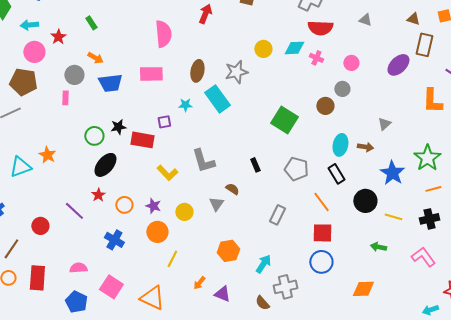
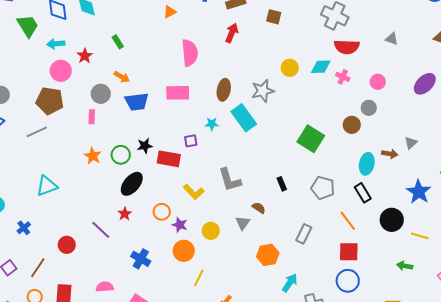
brown arrow: (365, 147) -> (390, 154), moved
orange star: (47, 155) -> (93, 156), moved
orange circle: (124, 205) -> (162, 212), moved
orange hexagon: (228, 251) -> (268, 255), moved

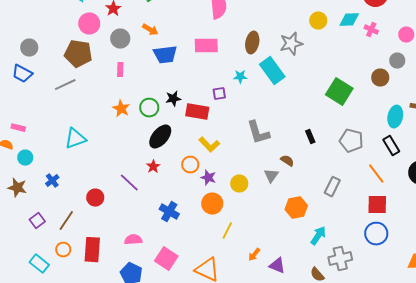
gray circle: (101, 94) -> (120, 39), moved
yellow L-shape: (194, 192) -> (209, 145), moved

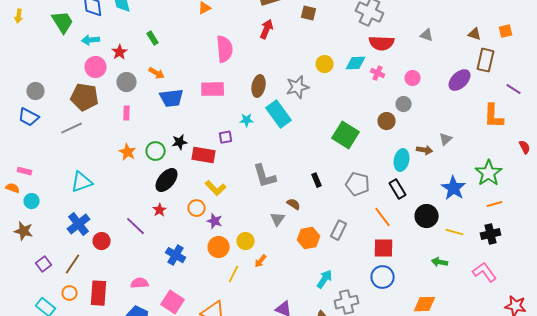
blue cross: (52, 181) -> (79, 224), moved, size x1.6
yellow circle: (239, 184) -> (246, 241), moved
orange hexagon: (296, 208) -> (309, 238), moved
orange arrow: (254, 255) -> (261, 261), moved

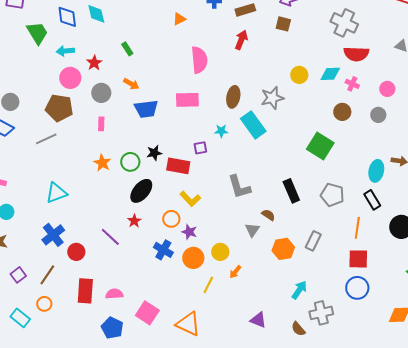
brown circle: (387, 121) -> (342, 112), moved
black rectangle: (317, 180) -> (291, 191), size x1.6
orange line: (383, 217) -> (357, 228), turned 45
blue cross: (176, 255) -> (163, 250), moved
red rectangle: (99, 293) -> (85, 291), moved

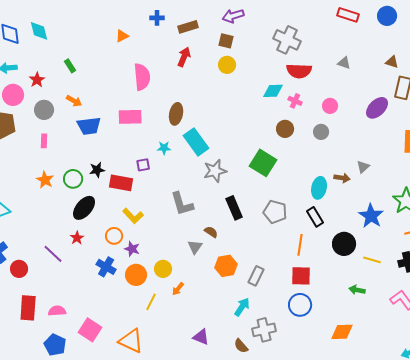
yellow circle: (299, 75) -> (227, 65), moved
gray star: (272, 98) -> (215, 171), moved
gray rectangle: (313, 241) -> (256, 276), moved

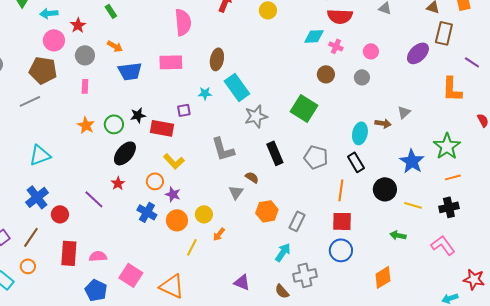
orange diamond: (342, 332) -> (383, 277), turned -30

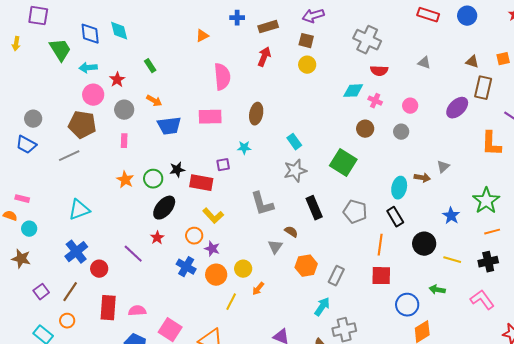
red semicircle: (340, 16) -> (379, 71), size x0.7
cyan rectangle: (237, 87) -> (294, 142), moved, size x0.6
blue star: (412, 161) -> (451, 216), size x0.7
blue circle: (341, 250) -> (407, 305), moved

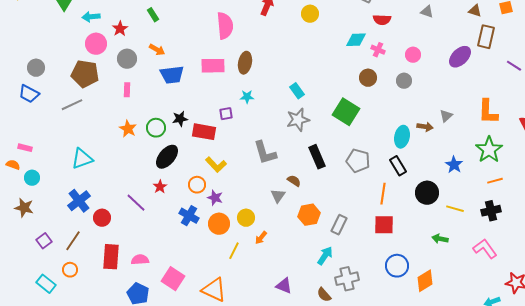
brown ellipse: (256, 114) -> (245, 63), moved
orange L-shape: (491, 144) -> (488, 112), moved
blue circle: (407, 305) -> (397, 266), moved

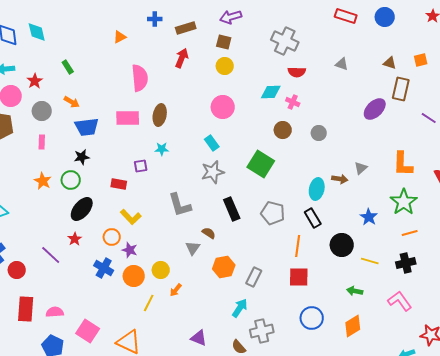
pink circle: (413, 55) -> (223, 107), moved, size x1.5
black star: (180, 119) -> (82, 157), moved
red rectangle: (204, 132) -> (119, 184), size x0.7
orange diamond: (425, 281) -> (353, 326), moved

